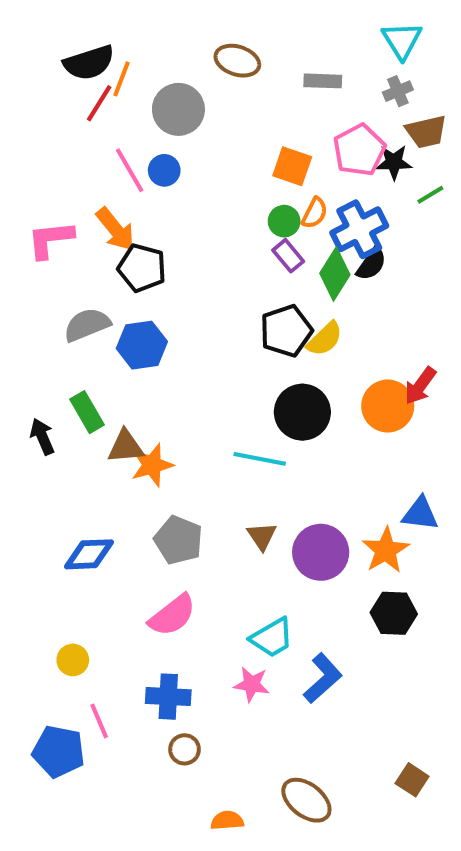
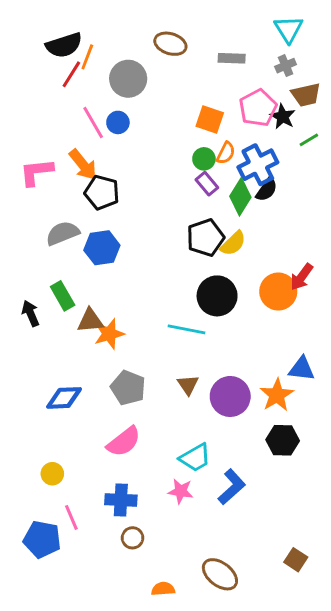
black star: (394, 162) -> (283, 117), turned 30

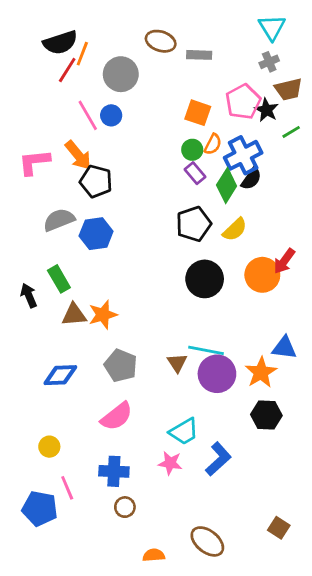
gray rectangle: (232, 58) -> (199, 55), moved
yellow semicircle: (233, 243) -> (235, 229), moved
brown triangle: (90, 321) -> (74, 315), moved
cyan line: (186, 329) -> (206, 350), moved

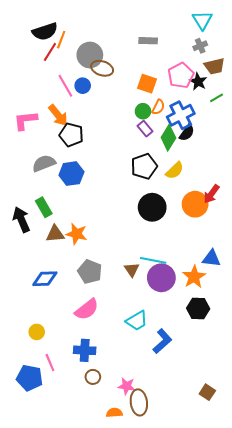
brown ellipse: (161, 41) -> (102, 68), moved
black arrow: (29, 295) -> (21, 220), size x1.4
orange star: (103, 315) -> (77, 234), turned 30
pink star: (170, 463) -> (127, 386), moved
brown ellipse: (207, 541) -> (139, 402), moved, turned 45

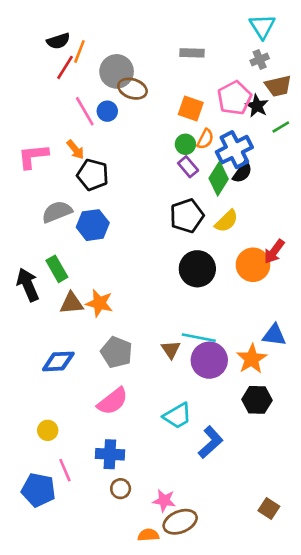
black semicircle: (45, 31) -> (58, 41), size x0.7
orange arrow: (58, 115) -> (75, 150), size x0.7
brown ellipse: (139, 402) -> (180, 522), turned 75

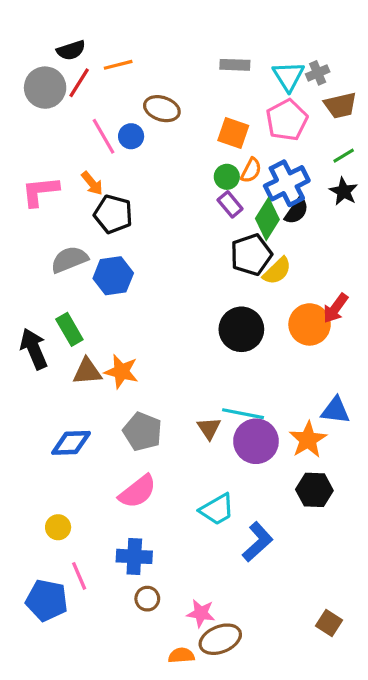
cyan triangle: (262, 26) -> (288, 76), moved
orange line: (79, 52) -> (118, 65), moved, turned 55
gray circle: (117, 71) -> (45, 88), moved
black star: (257, 106) -> (344, 191), moved
black pentagon: (187, 216) -> (251, 255), moved

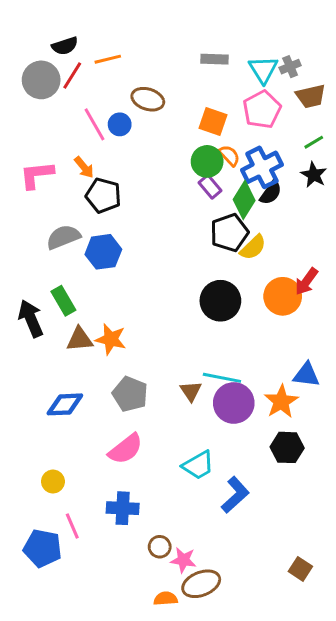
orange semicircle: (251, 170) -> (229, 156), turned -70
green circle: (227, 177) -> (207, 161), size x1.4
brown circle: (147, 599) -> (160, 547), moved

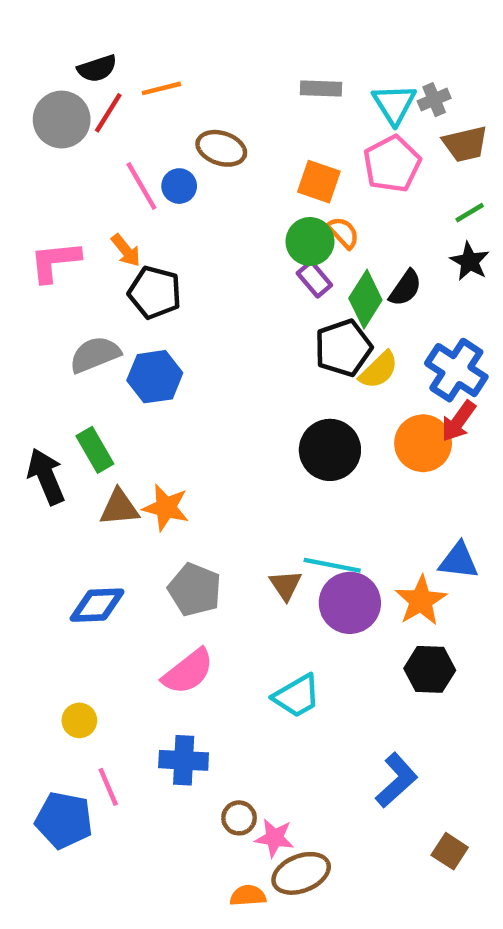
blue cross: (262, 167) -> (456, 370), moved, turned -30
blue L-shape: (235, 495) -> (396, 780), moved

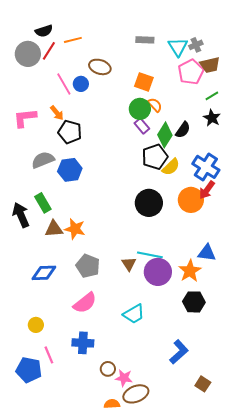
pink pentagon: (392, 164) -> (191, 72), moved

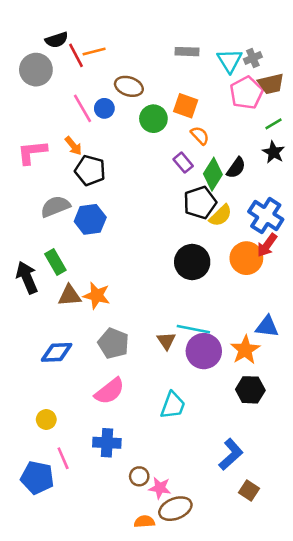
red line: (49, 51) -> (76, 55), moved, turned -60
green circle: (140, 109) -> (153, 119), moved
cyan trapezoid: (134, 314) -> (173, 405), turned -40
brown square: (203, 384) -> (249, 491), moved

